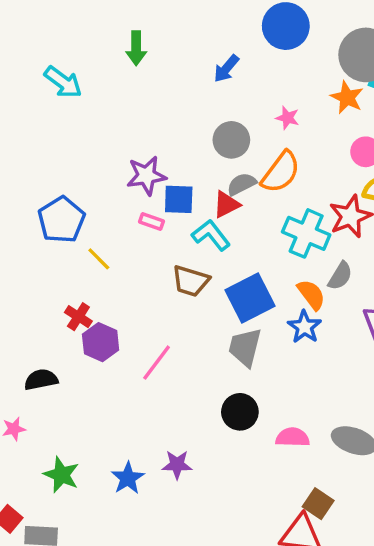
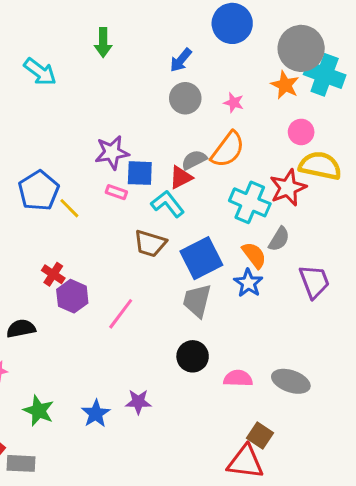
gray circle: (231, 140) -> (185, 98), moved
yellow line: (99, 259) -> (69, 208), moved

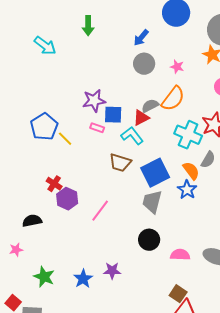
brown square: (260, 436) -> (178, 294), moved

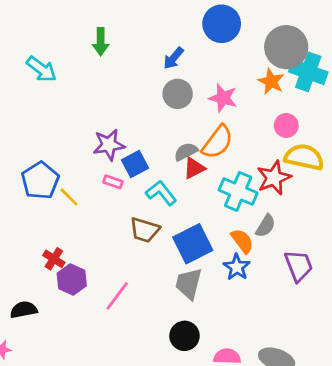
pink star: (177, 67) -> (223, 98), size x1.5
blue square: (113, 115) -> (135, 164), turned -30
red triangle: (141, 118) -> (194, 168), moved

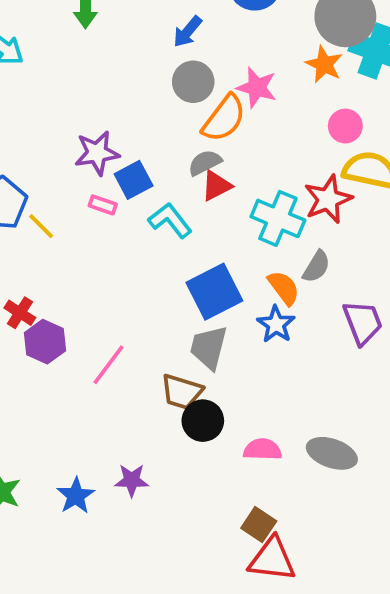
orange semicircle: (217, 142) -> (224, 118), moved
brown trapezoid: (145, 230) -> (182, 392), moved

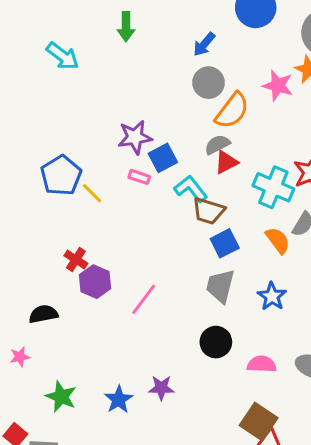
pink star: (257, 88) -> (278, 86), moved
blue square: (214, 292) -> (225, 243), size x0.7
blue star: (276, 324) -> (272, 296), moved
brown trapezoid: (182, 392) -> (209, 211), moved
brown square: (259, 525) -> (259, 422), size x1.4

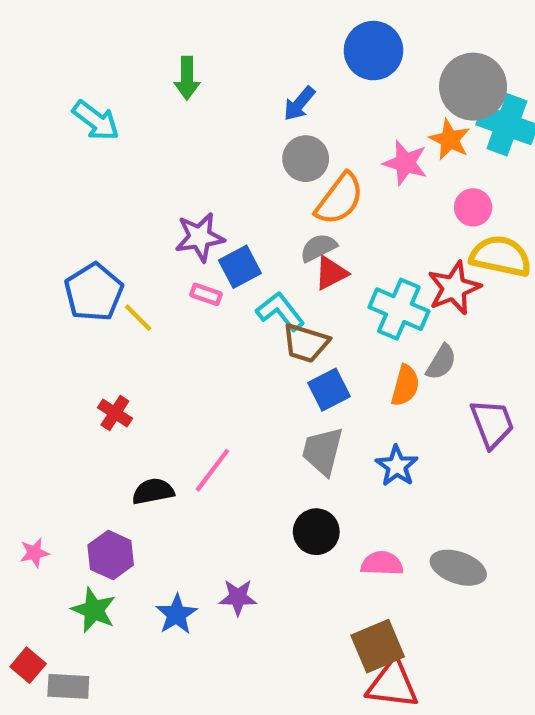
orange semicircle: (278, 240) -> (405, 385), turned 52
purple hexagon: (95, 282) -> (111, 555), moved
black semicircle: (43, 314) -> (153, 491), moved
brown square: (259, 422) -> (378, 646), turned 33

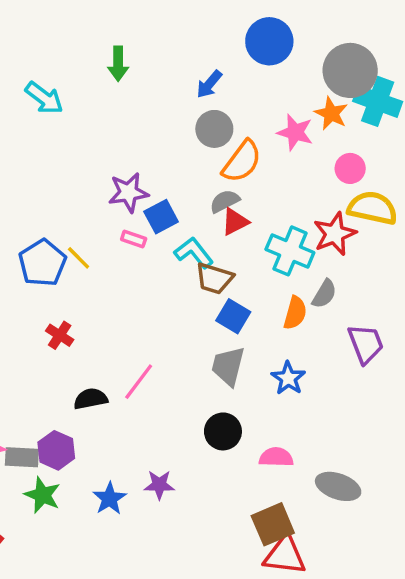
blue pentagon: (94, 292) -> (42, 263), moved
blue square: (329, 390) -> (233, 316), turned -32
gray ellipse: (458, 568) -> (338, 486), moved
gray rectangle: (68, 686) -> (22, 457), moved

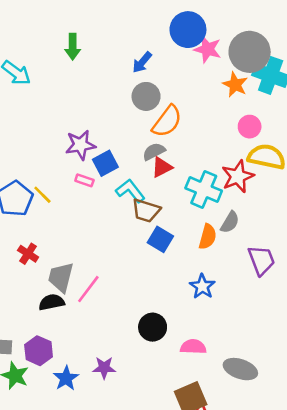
pink star: (295, 132) -> (208, 49), moved
gray trapezoid: (228, 366) -> (61, 277), moved
purple hexagon: (56, 450) -> (39, 351), moved

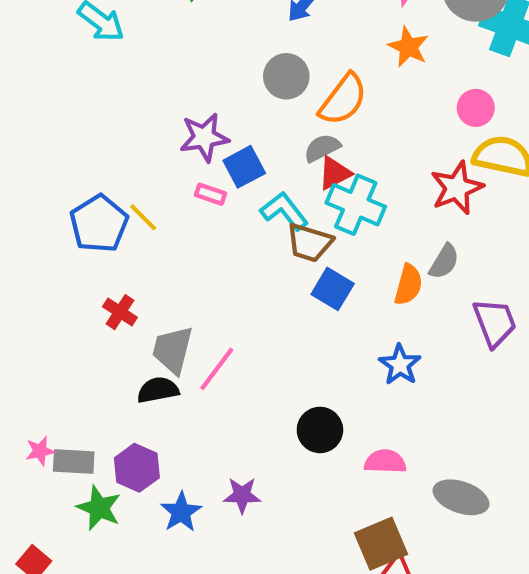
orange star: (235, 85) -> (408, 47), moved
gray circle: (146, 96) -> (286, 76), moved
cyan cross: (204, 189) -> (356, 205), moved

